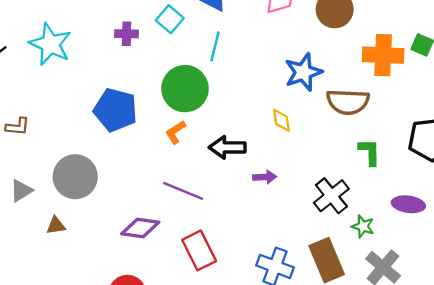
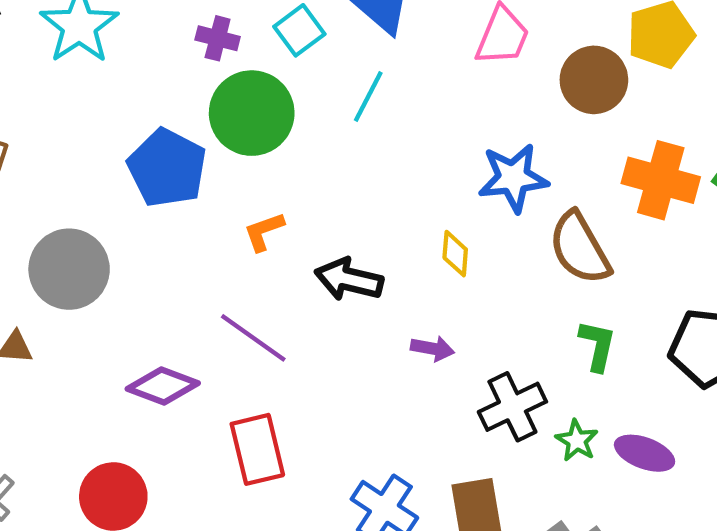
green circle: (185, 89) -> (252, 113), moved
brown semicircle: (348, 102) -> (580, 248), turned 45
purple arrow: (265, 177) -> (432, 349), moved
green star: (363, 226) -> (577, 441), moved

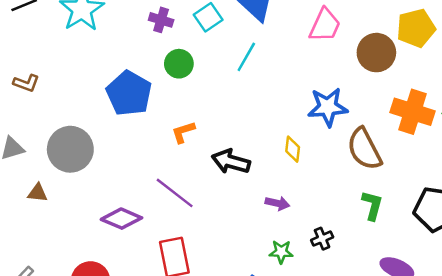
green circle: (252, 113) -> (179, 64), size x0.6
black cross: (512, 407) -> (322, 239), size x0.6
green star: (577, 441) -> (281, 252), moved, turned -30

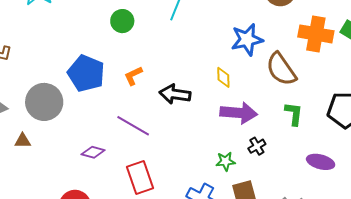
blue pentagon: (129, 93) -> (86, 73), moved
purple arrow: (277, 203) -> (239, 113), moved, size x1.8
purple diamond: (121, 219) -> (93, 152), size x0.7

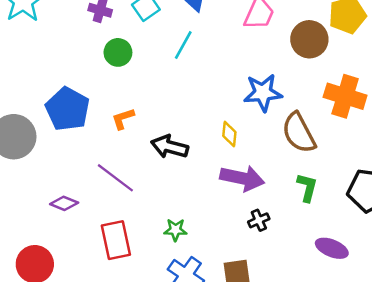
green star: (225, 161) -> (175, 230), moved

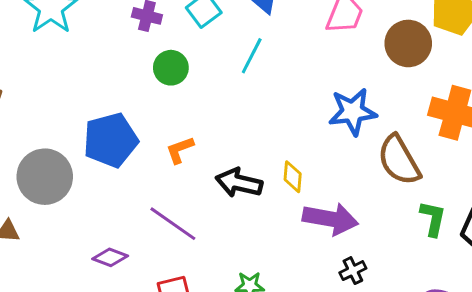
blue pentagon: (68, 109) -> (111, 140), turned 30
yellow diamond: (229, 134) -> (293, 177), moved
green L-shape: (307, 187) -> (433, 218), moved

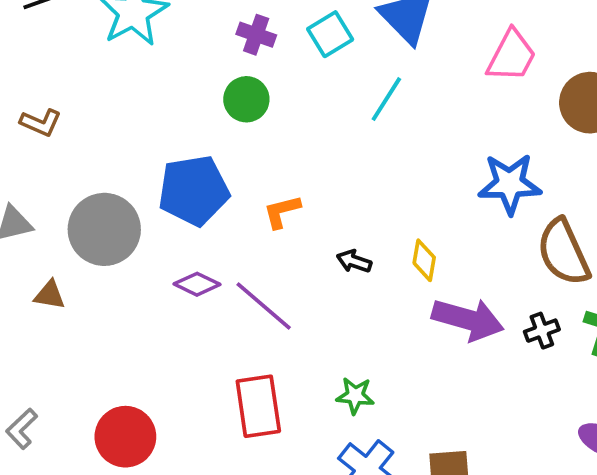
green circle: (171, 68) -> (246, 99), moved
black arrow: (239, 183) -> (354, 261), size x0.6
purple diamond: (110, 257) -> (197, 284), moved
black cross: (353, 271) -> (542, 331), moved

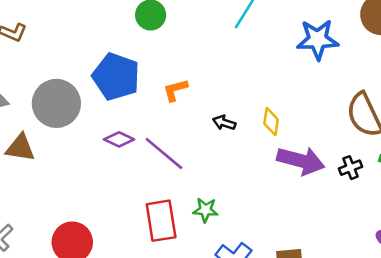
blue star: (510, 184) -> (318, 39), moved
blue pentagon: (194, 190) -> (116, 77), turned 30
brown triangle: (50, 295) -> (20, 148), size x1.4
green star: (355, 396) -> (205, 210), moved

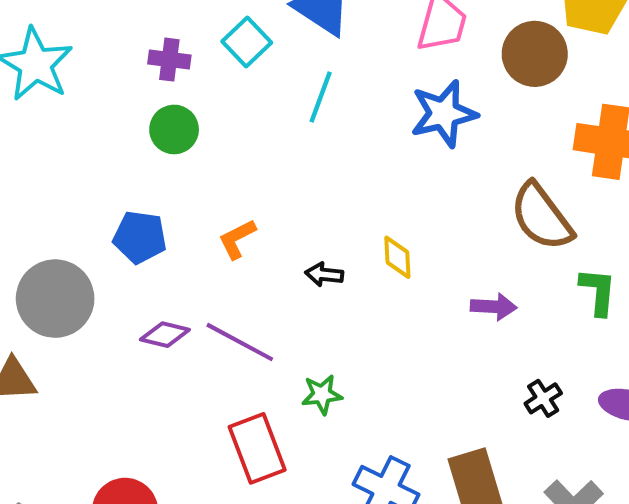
blue pentagon: (116, 77) -> (140, 237), size x0.7
purple arrow: (301, 161) -> (494, 307), moved, size x0.6
black cross: (351, 168) -> (543, 398), moved
green star: (205, 210) -> (322, 394), moved

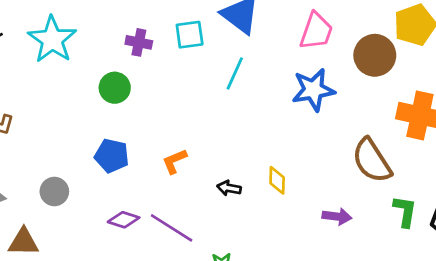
cyan square: (247, 42) -> (190, 35), turned 32
green circle: (174, 129) -> (115, 88), moved
gray circle: (55, 299) -> (54, 191), size x0.6

